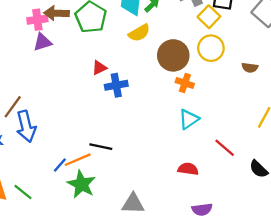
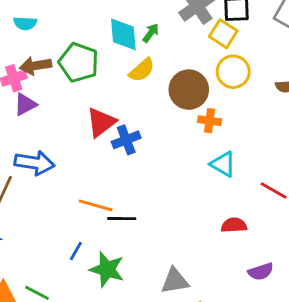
red triangle: (99, 68) -> (101, 122), size x1.6
cyan triangle: (189, 119) -> (223, 164), turned -45
blue arrow: (26, 126) -> (35, 163), moved, turned -56
orange line: (78, 160) -> (96, 205), moved, turned 50

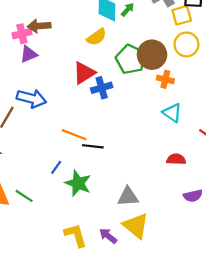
yellow square: (223, 34) -> (182, 15), turned 36
green pentagon: (79, 62) -> (130, 59), moved
yellow semicircle: (142, 70) -> (97, 37), moved

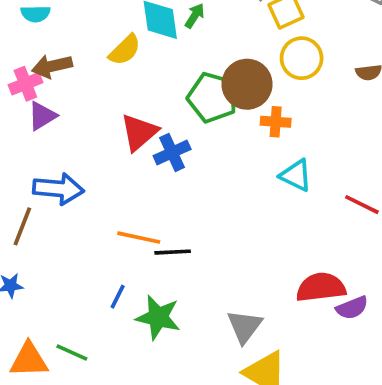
yellow semicircle: (97, 37) -> (125, 50), moved
red semicircle: (176, 159) -> (321, 287), moved, size x1.5
gray triangle: (128, 197) -> (245, 326), turned -40

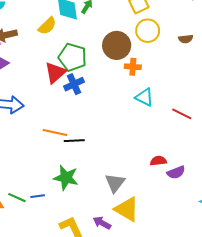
green pentagon: (212, 98) -> (73, 57), moved
red semicircle: (321, 287) -> (158, 161), size x0.6
blue line: (118, 297) -> (38, 196), moved, turned 56

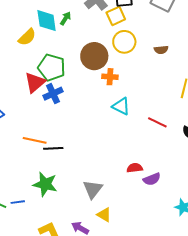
yellow triangle: (127, 209) -> (104, 215), size x0.6

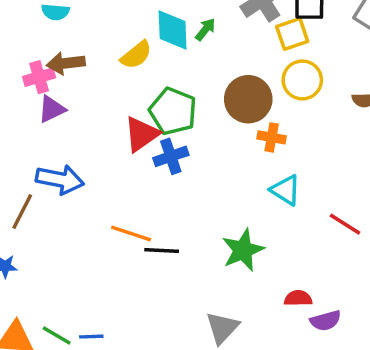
green star: (45, 184) -> (243, 250), moved, turned 30

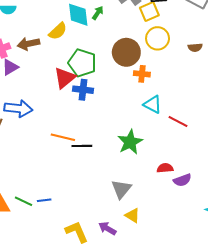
brown arrow: (66, 63) -> (29, 44), moved
blue cross: (171, 156) -> (83, 90), turned 30
red line: (345, 224) -> (178, 122), moved

